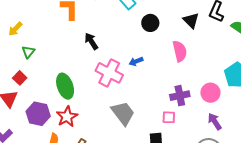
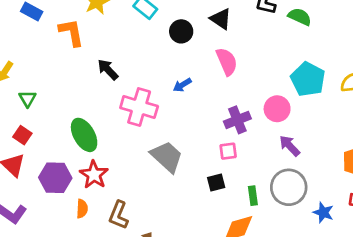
black triangle: (191, 20) -> (221, 19), moved
blue arrow: (136, 61) -> (182, 85), moved

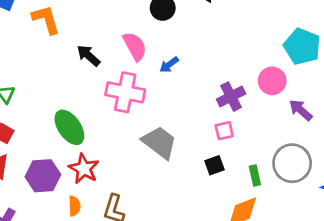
pink semicircle: (227, 61) -> (135, 46), moved
purple arrow: (289, 146) -> (301, 110), moved

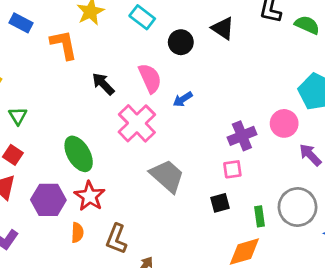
pink cross: (125, 92) -> (137, 123), turned 30

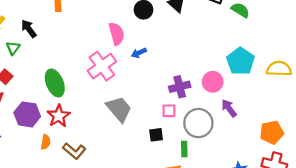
black arrow: (103, 84) -> (29, 29), moved
gray circle: (298, 207) -> (198, 123), moved
brown L-shape: (116, 239) -> (74, 151), turned -80

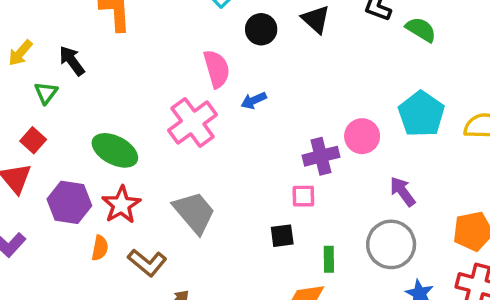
pink circle: (213, 82) -> (362, 136), moved
green ellipse: (55, 83) -> (115, 150), turned -40
gray trapezoid: (119, 109) -> (194, 212), moved
gray circle: (198, 123) -> (391, 244), moved

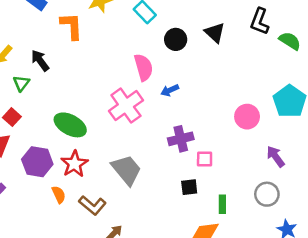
purple cross: (321, 156) -> (181, 139), moved
gray circle: (391, 244) -> (267, 194), size x0.7
orange semicircle: (100, 248) -> (59, 195), turned -36

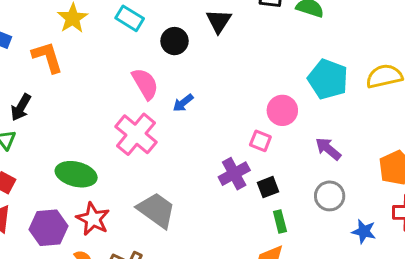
black triangle: (215, 33) -> (219, 21), turned 35
black arrow: (40, 60) -> (21, 107), turned -100
purple cross: (181, 139) -> (234, 174), moved
pink square: (205, 159) -> (260, 141), moved, turned 36
black square: (189, 187) -> (268, 187), moved

